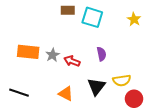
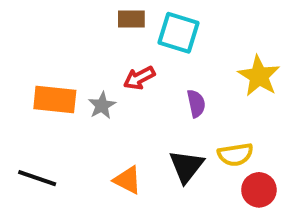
yellow star: (134, 19) -> (259, 76), moved, size x1.5
red arrow: (72, 61) -> (139, 78), moved, turned -49

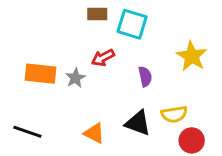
black triangle: (186, 166) -> (138, 123), turned -48

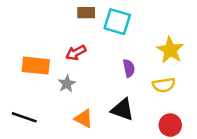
red arrow: (103, 58) -> (76, 53), moved
gray star: (75, 78) -> (67, 84), moved
yellow semicircle: (174, 114) -> (164, 85), moved

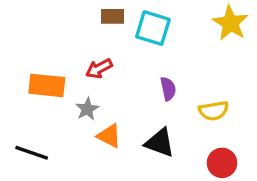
yellow star: (170, 50) -> (230, 23), moved
orange triangle: (84, 119) -> (109, 136), moved

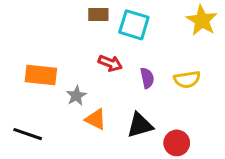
red arrow: (99, 69) -> (110, 63), moved, turned -130
yellow semicircle: (214, 111) -> (187, 79), moved
black triangle: (160, 143) -> (140, 125), turned -36
red circle: (222, 163) -> (177, 143), moved

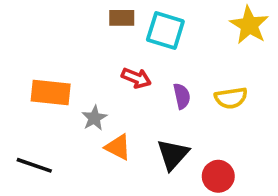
black triangle: (140, 125) -> (173, 154), turned -32

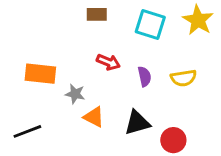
cyan square: (165, 31) -> (150, 24), moved
gray star: (94, 118) -> (75, 94), turned -30
black triangle: (173, 154) -> (137, 123), turned 32
black line: (34, 165) -> (27, 131), turned -40

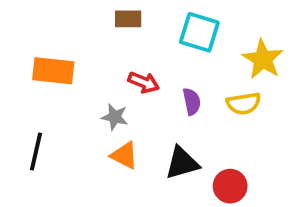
yellow star: (198, 20) -> (263, 59), moved
orange rectangle: (40, 74) -> (53, 71), moved
gray star: (75, 94) -> (115, 117), moved
black line: (27, 131) -> (36, 152), moved, turned -56

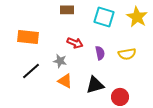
yellow star: (263, 59) -> (137, 17), moved
black line: (36, 152) -> (31, 71), moved, turned 36

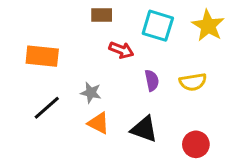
red arrow: (75, 43) -> (121, 50), moved
black triangle: (95, 85) -> (144, 129), turned 36
red circle: (120, 97) -> (196, 144), moved

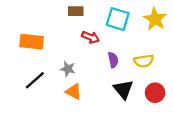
black triangle: (144, 129) -> (123, 89), moved, turned 30
red circle: (196, 144) -> (155, 93), moved

